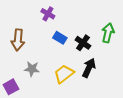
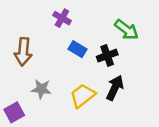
green arrow: (108, 33) -> (127, 30), moved, turned 114
black cross: (83, 43) -> (107, 56), turned 35

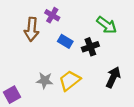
brown arrow: (23, 52) -> (32, 29), moved
black arrow: (115, 88) -> (113, 77), moved
gray star: (41, 89) -> (45, 81), moved

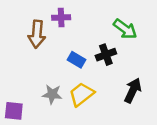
purple cross: (52, 15) -> (61, 18), turned -32
blue rectangle: (65, 41) -> (76, 60), moved
purple square: (12, 95) -> (14, 111), turned 35

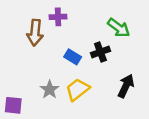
gray star: (52, 94) -> (50, 90), turned 30

